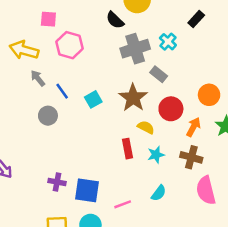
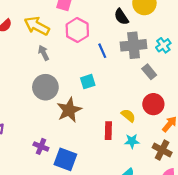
blue line: (62, 91) -> (102, 51), moved
brown star: (133, 98) -> (69, 110), moved
gray circle: (48, 116) -> (45, 87), size x1.5

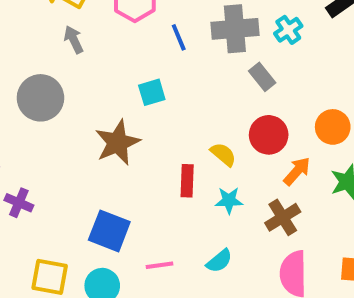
gray circle: (45, 87) -> (40, 98), moved
purple cross: (41, 146) -> (19, 203), moved
brown cross: (162, 150) -> (283, 217), turned 30

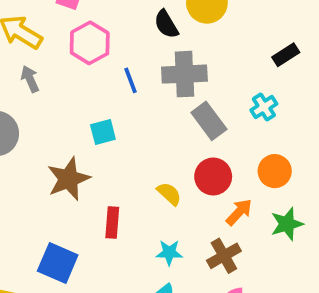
cyan cross: (288, 30) -> (264, 107), moved
gray rectangle: (262, 77) -> (209, 121), size x1.4
red rectangle: (187, 181) -> (112, 222), moved
cyan star: (229, 200) -> (169, 253), moved

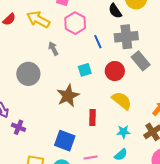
gray arrow: (30, 79) -> (53, 49), moved
red circle: (213, 177) -> (115, 71), moved
yellow semicircle: (169, 194) -> (122, 101), size x1.5

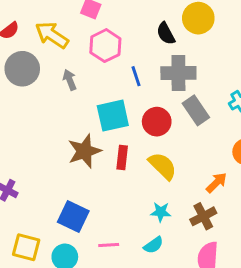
cyan square: (85, 70) -> (113, 116), size x1.6
gray circle: (28, 74) -> (22, 69), moved
red rectangle: (92, 118) -> (122, 158), moved

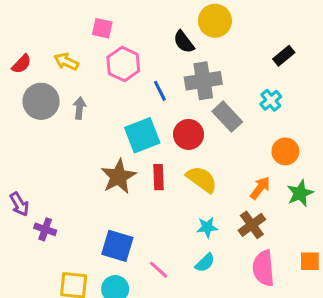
yellow arrow: (52, 35) -> (66, 62), size x0.7
gray arrow: (70, 80) -> (79, 108), moved, turned 36
pink line: (109, 245) -> (159, 270), turned 54

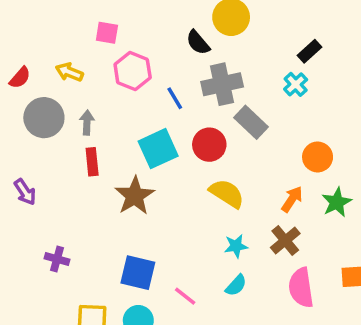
cyan cross: (271, 100) -> (296, 84), moved
red rectangle: (159, 177) -> (92, 162), moved
purple arrow: (19, 204) -> (25, 192), moved

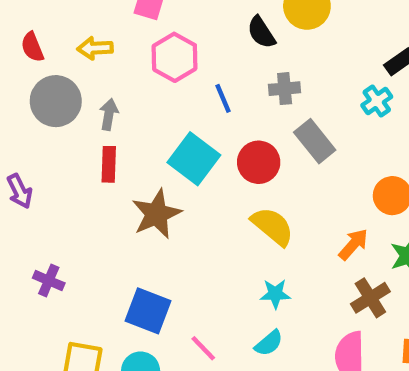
yellow arrow: (69, 72) -> (95, 48), turned -32
red semicircle: (20, 78) -> (32, 47), turned 110
gray cross: (222, 84) -> (285, 89), size x0.6
cyan square: (158, 149) -> (194, 159), turned -36
brown cross: (285, 240) -> (370, 298), moved

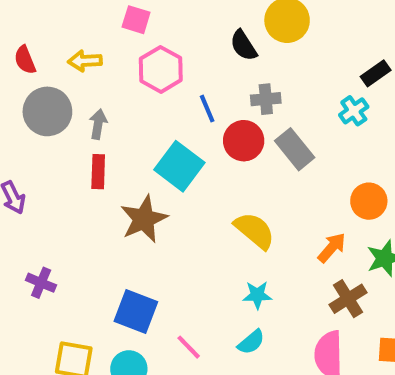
red circle: (259, 162) -> (244, 141), moved

